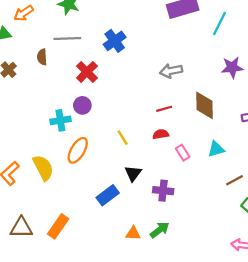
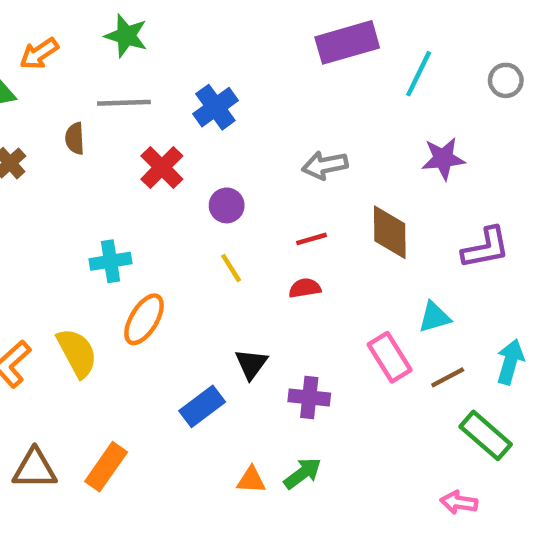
purple circle: (82, 105) -> (227, 205), moved
yellow line: (123, 138) -> (231, 268), moved
cyan triangle: (216, 149) -> (434, 317), moved
pink rectangle: (183, 153) -> (390, 357), moved, size x1.5

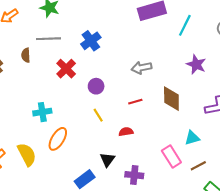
purple star: (443, 159) -> (196, 65), turned 30
red semicircle: (305, 288) -> (126, 132), moved

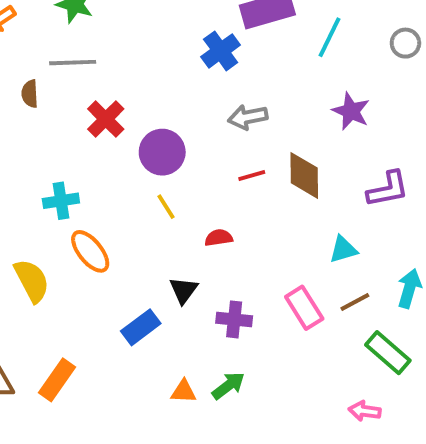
blue cross: (91, 41) -> (221, 51), moved
purple circle: (96, 86) -> (162, 152), size x1.5
red line: (135, 102) -> (252, 175), moved
orange ellipse: (58, 139) -> (90, 251), turned -70
pink rectangle: (171, 156) -> (304, 308), moved

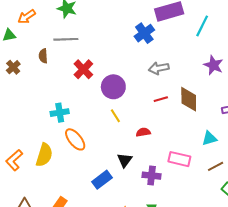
yellow semicircle: (32, 281) -> (44, 155), turned 45
pink rectangle: (304, 308) -> (179, 159), moved, turned -45

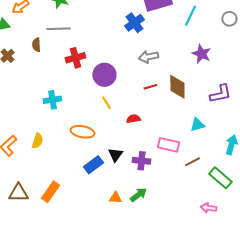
red cross: (83, 69) -> (75, 58), turned 30
orange ellipse: (75, 139) -> (82, 132), moved, turned -40
yellow semicircle: (44, 155) -> (37, 141), size x0.7
black triangle: (125, 160) -> (115, 155), moved
brown line: (216, 166) -> (192, 162), moved

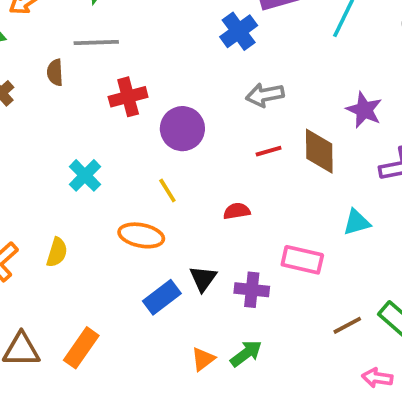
purple star: (201, 54) -> (364, 110), moved
cyan cross: (52, 100) -> (85, 175), turned -36
yellow line: (106, 103) -> (167, 190), moved
brown line: (192, 162) -> (347, 325), moved
orange triangle: (115, 198) -> (203, 359), turned -40

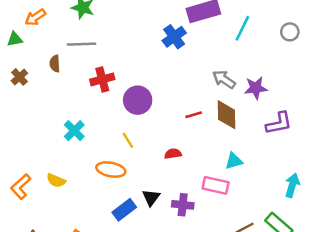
gray arrow: (265, 95) -> (224, 79), moved, turned 45
purple star: (364, 110) -> (256, 88), turned -30
cyan triangle: (357, 222) -> (234, 161), moved
yellow semicircle: (57, 252) -> (56, 180), turned 96

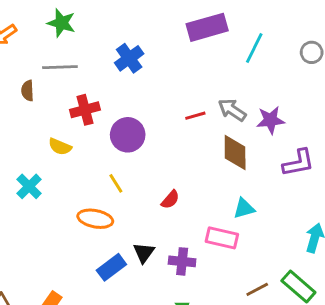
blue cross: (174, 37) -> (129, 58), moved
red line: (194, 115) -> (195, 116), moved
cyan cross: (74, 131) -> (29, 186), moved
red semicircle: (173, 154) -> (170, 200), turned 140
yellow semicircle: (56, 180) -> (60, 147), moved

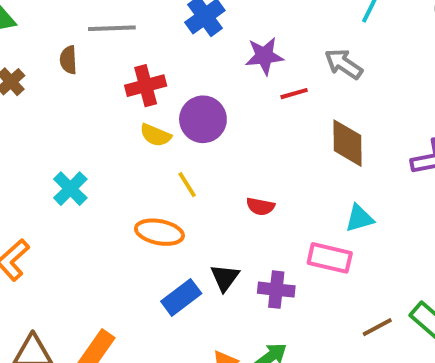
gray arrow: (232, 110) -> (344, 64), moved
purple star: (270, 120) -> (264, 56), moved
yellow semicircle: (60, 147) -> (155, 135), moved
red semicircle: (170, 200) -> (260, 206), turned 60

